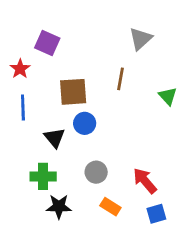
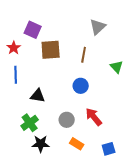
brown square: (73, 92) -> (51, 50), moved
blue circle: (85, 123) -> (81, 86), moved
black triangle: (54, 138) -> (38, 96), turned -42
green cross: (43, 176) -> (30, 123), turned -36
red arrow: (145, 181) -> (94, 117), moved

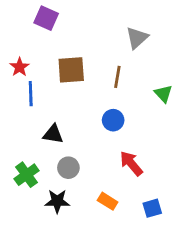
purple square: (33, 30) -> (46, 18), moved
blue line: (16, 75) -> (31, 94), moved
gray circle: (67, 120) -> (68, 168), moved
green cross: (30, 123) -> (26, 175), moved

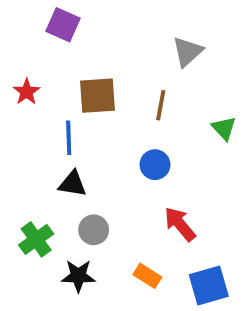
blue line: (31, 94) -> (69, 138), moved
blue square: (152, 208) -> (209, 285), size x1.5

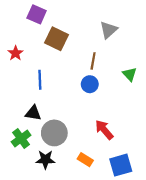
brown square: (97, 96) -> (57, 39), moved, turned 30
blue circle: (155, 165) -> (90, 84), moved
black triangle: (73, 184) -> (33, 113), moved
gray circle: (94, 230) -> (54, 133), size x1.5

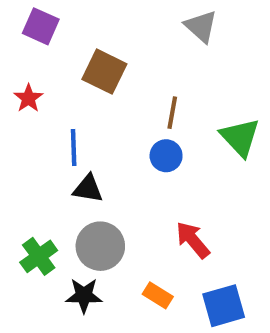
purple square: (37, 14) -> (41, 26), moved
gray triangle: (109, 30) -> (201, 26), moved, turned -36
green triangle: (130, 74) -> (240, 137), size x1.5
black triangle: (33, 113) -> (88, 189), moved

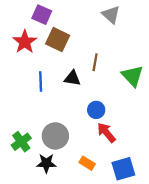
purple square: (41, 26) -> (42, 15), moved
red star: (28, 98) -> (25, 42), moved, size x1.5
blue circle: (166, 156) -> (96, 110), moved
black triangle: (88, 189) -> (72, 78), moved

